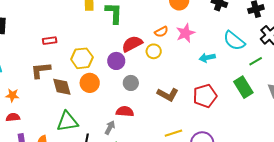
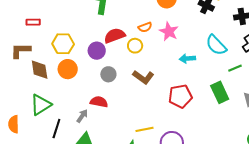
pink star: (185, 33) -> (169, 31), turned -30
brown L-shape: (168, 94) -> (143, 77), moved
green triangle: (67, 122) -> (41, 105), turned -30

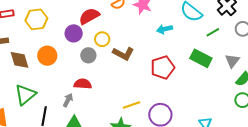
yellow hexagon: (63, 44) -> (36, 19), moved
yellow circle: (135, 46) -> (102, 39), moved
green rectangle: (220, 92) -> (201, 58), turned -30

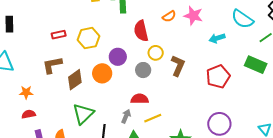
red semicircle: (89, 16) -> (141, 31), turned -70
purple circle: (74, 33) -> (118, 57), moved
brown L-shape: (123, 54) -> (178, 66), turned -90
brown diamond: (20, 60) -> (75, 80), turned 75
yellow line: (132, 105) -> (153, 118), moved

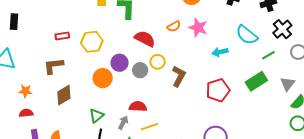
red semicircle: (141, 31) -> (145, 39), turned 125
green rectangle: (256, 65) -> (256, 81), turned -60
gray circle: (143, 70) -> (140, 70), moved
brown diamond: (75, 80) -> (64, 95), moved
green triangle: (83, 114) -> (96, 116), moved, size x0.7

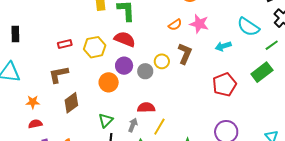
red semicircle: (145, 39) -> (125, 39), moved
brown L-shape: (179, 76) -> (185, 54), moved
yellow line: (149, 127) -> (159, 127), turned -36

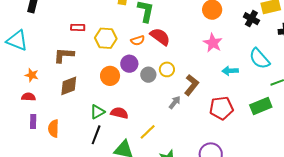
orange semicircle: (175, 25) -> (138, 40), moved
red semicircle: (125, 39) -> (160, 37), moved
brown L-shape: (185, 54) -> (192, 85), moved
red semicircle: (146, 108) -> (119, 113), moved
gray arrow: (133, 125) -> (175, 102), moved

